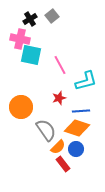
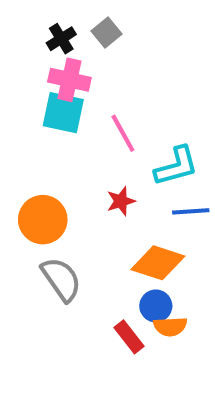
pink cross: (20, 39) -> (69, 80), moved
blue line: (81, 111) -> (191, 211), moved
gray semicircle: (46, 130) -> (61, 279), moved
orange semicircle: (58, 147) -> (170, 327), moved, turned 42

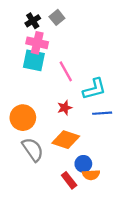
orange diamond: (158, 263) -> (66, 140), moved

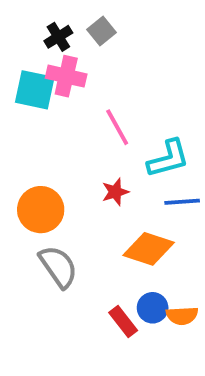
cyan square: (34, 60) -> (35, 90), moved
orange diamond: (66, 140) -> (149, 249), moved
blue circle: (83, 164) -> (153, 308), moved
orange semicircle: (91, 175) -> (182, 316), moved

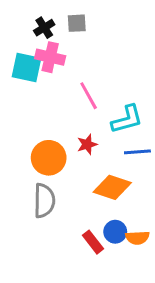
gray square: (102, 31) -> (77, 23), turned 36
orange circle: (41, 210) -> (49, 158), moved
gray semicircle: (58, 267) -> (44, 201), turned 36

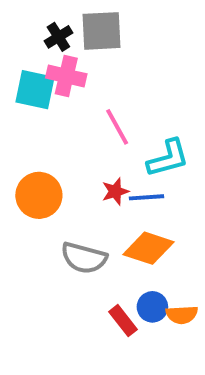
gray square: (77, 23) -> (102, 31), size x1.6
blue line: (137, 152) -> (147, 197), moved
orange circle: (49, 158) -> (39, 195), moved
gray semicircle: (44, 201) -> (84, 258), moved, turned 104

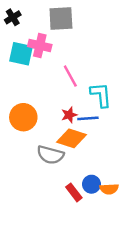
black cross: (58, 37) -> (13, 17), moved
cyan L-shape: (168, 158) -> (101, 95), turned -80
orange diamond: (148, 248) -> (71, 138), moved

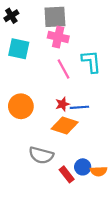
pink cross: (40, 46) -> (58, 37), moved
cyan L-shape: (101, 95) -> (91, 62), moved
gray semicircle: (50, 155) -> (41, 155), moved

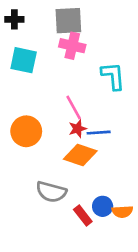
black cross: (11, 16) -> (14, 19), turned 32
pink line: (63, 69) -> (74, 108), moved

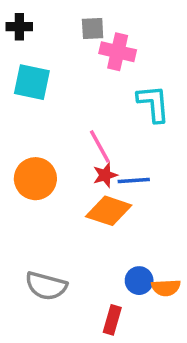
gray square: (68, 21) -> (93, 28), size x0.6
pink cross: (72, 46) -> (118, 52), moved
gray semicircle: (51, 192) -> (46, 286), moved
red rectangle: (83, 216) -> (112, 320), moved, turned 54

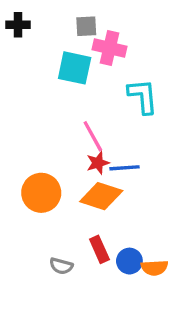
cyan square: (32, 82) -> (75, 68), moved
orange circle: (35, 179) -> (41, 193), moved
gray semicircle: (46, 286) -> (61, 266), moved, size x0.6
red rectangle: (112, 320) -> (99, 249), moved, turned -40

